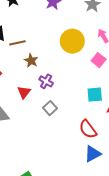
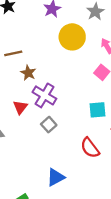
yellow circle: (72, 41) -> (72, 37), moved
purple cross: (46, 81) -> (44, 95), size x1.5
blue triangle: (93, 154) -> (56, 177), moved

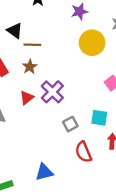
brown star: (28, 73) -> (30, 67), moved
gray square: (49, 125) -> (70, 124), moved

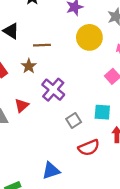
brown line: (32, 45) -> (42, 45), moved
red triangle: (27, 98) -> (22, 105), moved
red semicircle: (83, 152) -> (89, 148), turned -85

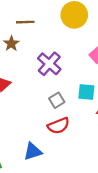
purple cross: (53, 90) -> (49, 64), moved
red semicircle: (89, 148) -> (59, 126), moved

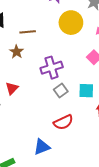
purple cross: (49, 64) -> (52, 68), turned 35
gray square: (57, 100) -> (61, 90), moved

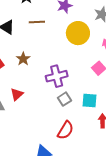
brown line: (28, 32) -> (37, 22), moved
red semicircle: (63, 122) -> (65, 130), turned -36

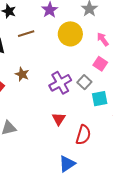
red triangle: (17, 94) -> (59, 119), moved
gray square: (64, 99) -> (84, 82), moved

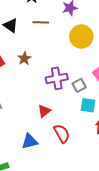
red semicircle: (83, 135) -> (62, 133), turned -66
blue triangle: (67, 164) -> (30, 141), moved

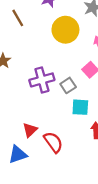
brown line: (41, 22) -> (18, 18), turned 63
red triangle: (44, 111) -> (30, 130), moved

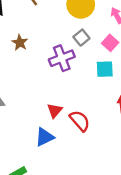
gray square: (68, 85) -> (81, 38), moved
cyan square: (80, 107) -> (105, 69), moved

